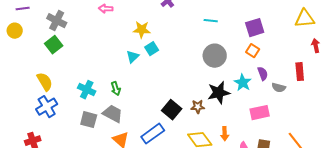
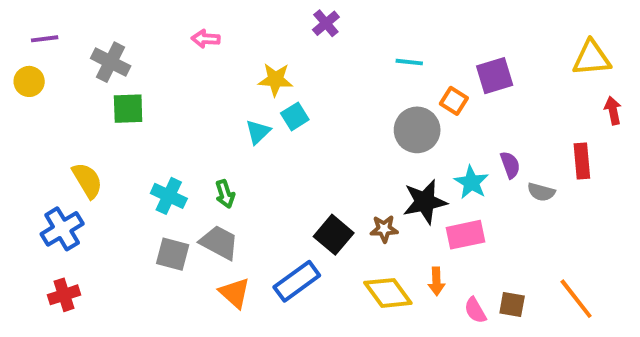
green square: (54, 45) -> (128, 109), moved, turned 36
orange square: (253, 51) -> (454, 101), moved
blue cross: (47, 107) -> (62, 229), moved
pink rectangle: (260, 113) -> (466, 235), moved

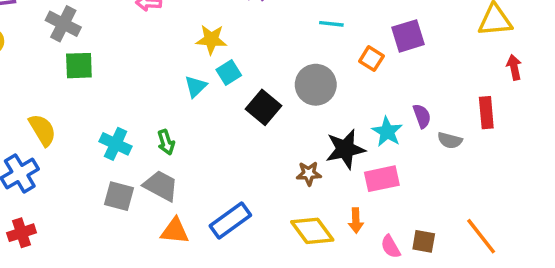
gray circle: (417, 130) -> (316, 85), moved
black square: (334, 235) -> (264, 107), moved
orange triangle: (235, 293) -> (175, 231), turned -36

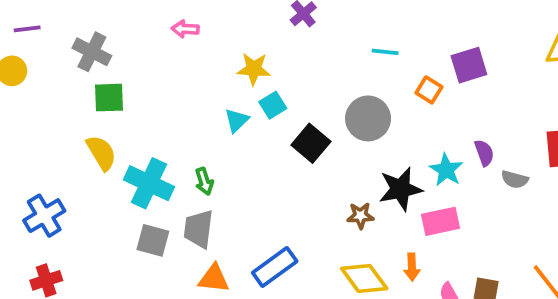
yellow semicircle: (42, 130) -> (101, 153), moved
cyan cross: (116, 144) -> (149, 183), size x1.4
gray trapezoid: (161, 186) -> (199, 229), turned -111

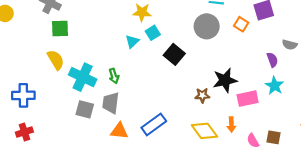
gray circle: (368, 118) -> (207, 26), moved
cyan star: (446, 170) -> (275, 86), moved
gray semicircle: (515, 179) -> (290, 45), moved
blue cross: (44, 216) -> (23, 95), turned 30

